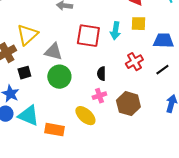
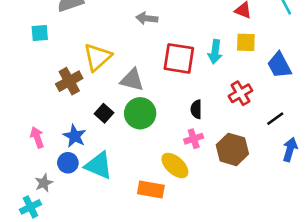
blue trapezoid: (163, 41) -> (279, 65), turned -120
black line: (162, 70) -> (275, 119), moved
black square: (24, 73) -> (104, 113), moved, turned -32
orange rectangle: (54, 130) -> (151, 190), moved

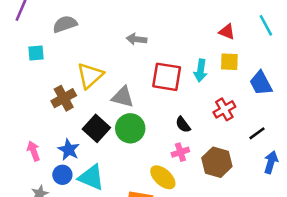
black semicircle: (196, 109) -> (183, 125), turned -36
black square: (104, 113) -> (96, 128), size x1.5

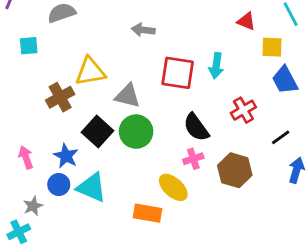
yellow square: (229, 62) -> (272, 47), moved
yellow triangle: (90, 76) -> (90, 71), turned 32
black semicircle: (183, 125) -> (196, 127), size x1.5

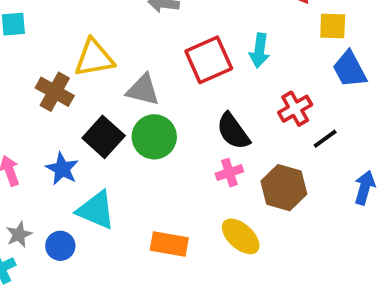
red square: (178, 73) -> (209, 60), turned -33
brown cross: (60, 97) -> (55, 92), turned -32
black line: (281, 137) -> (325, 139), moved
blue circle: (59, 185) -> (60, 246), moved
yellow ellipse: (173, 187) -> (241, 236), moved

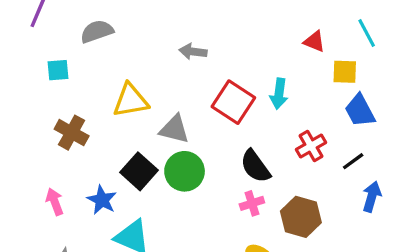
red square: (209, 60) -> (233, 102), turned -33
brown cross: (55, 92) -> (72, 133), moved
black line: (325, 139) -> (353, 161), moved
blue arrow: (365, 188) -> (372, 197), moved

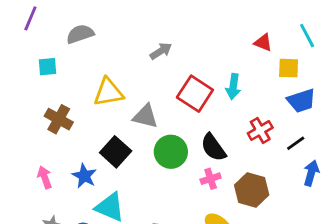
gray arrow: (193, 52) -> (161, 51), turned 140
blue trapezoid: (360, 111) -> (301, 101), turned -80
green circle: (185, 171) -> (171, 152), moved

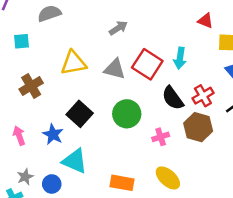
gray triangle: (145, 116) -> (115, 69), moved
brown cross: (59, 119) -> (31, 86), turned 30
black semicircle: (213, 148) -> (173, 98), moved
brown hexagon: (252, 190) -> (198, 127), moved

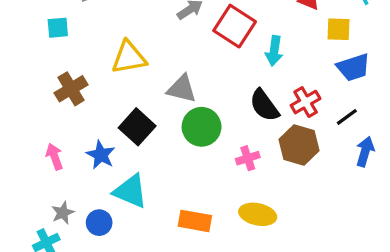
red square: (147, 64) -> (235, 26), moved
gray triangle: (115, 69) -> (182, 89), moved
yellow ellipse: (168, 178) -> (258, 214), turned -30

